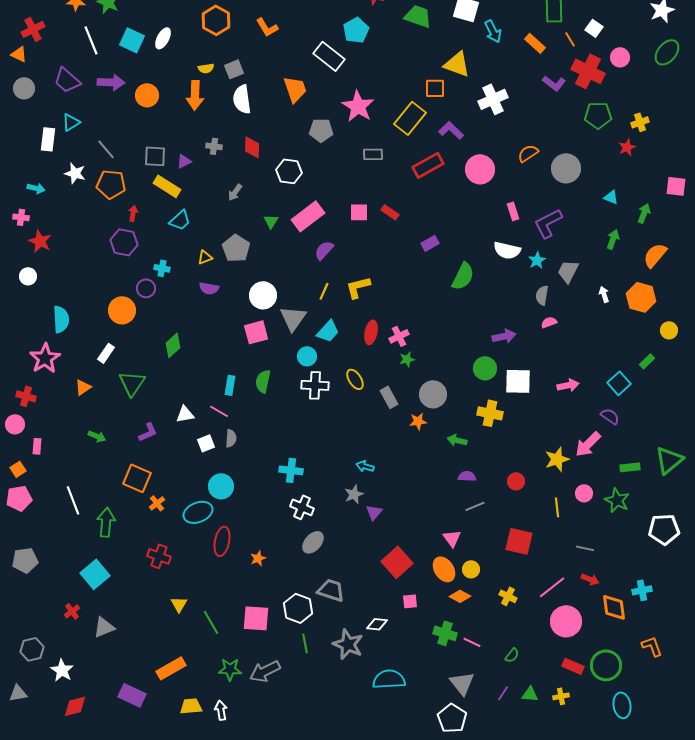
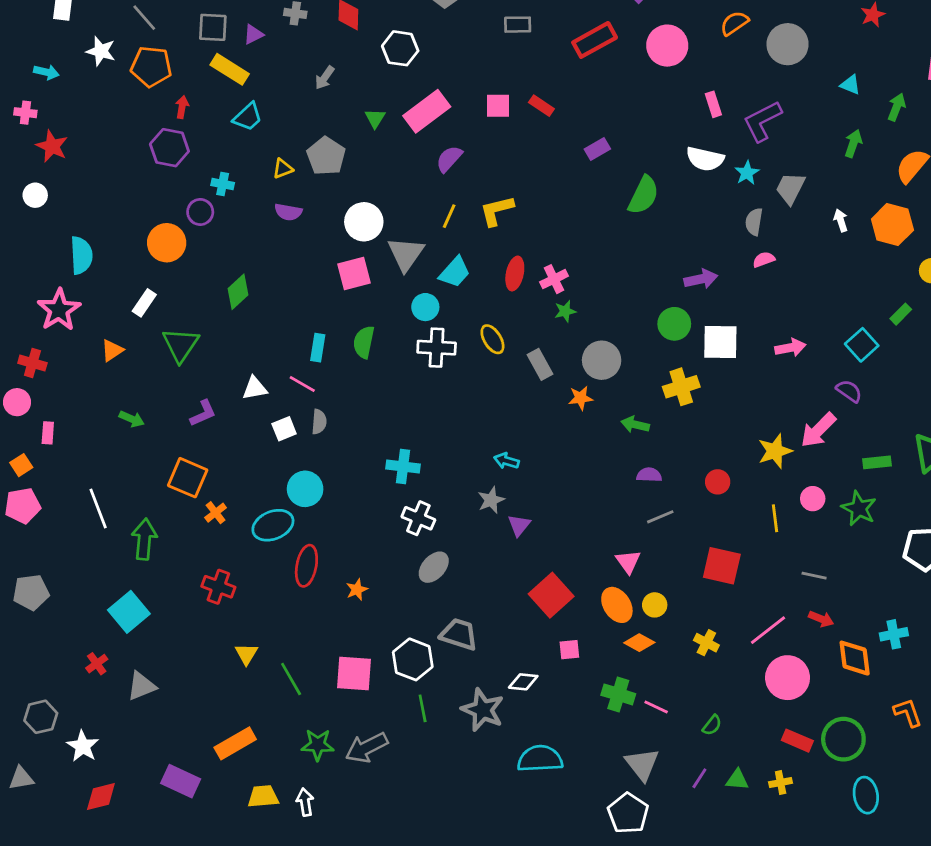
yellow cross: (490, 413) -> (681, 387), turned -30

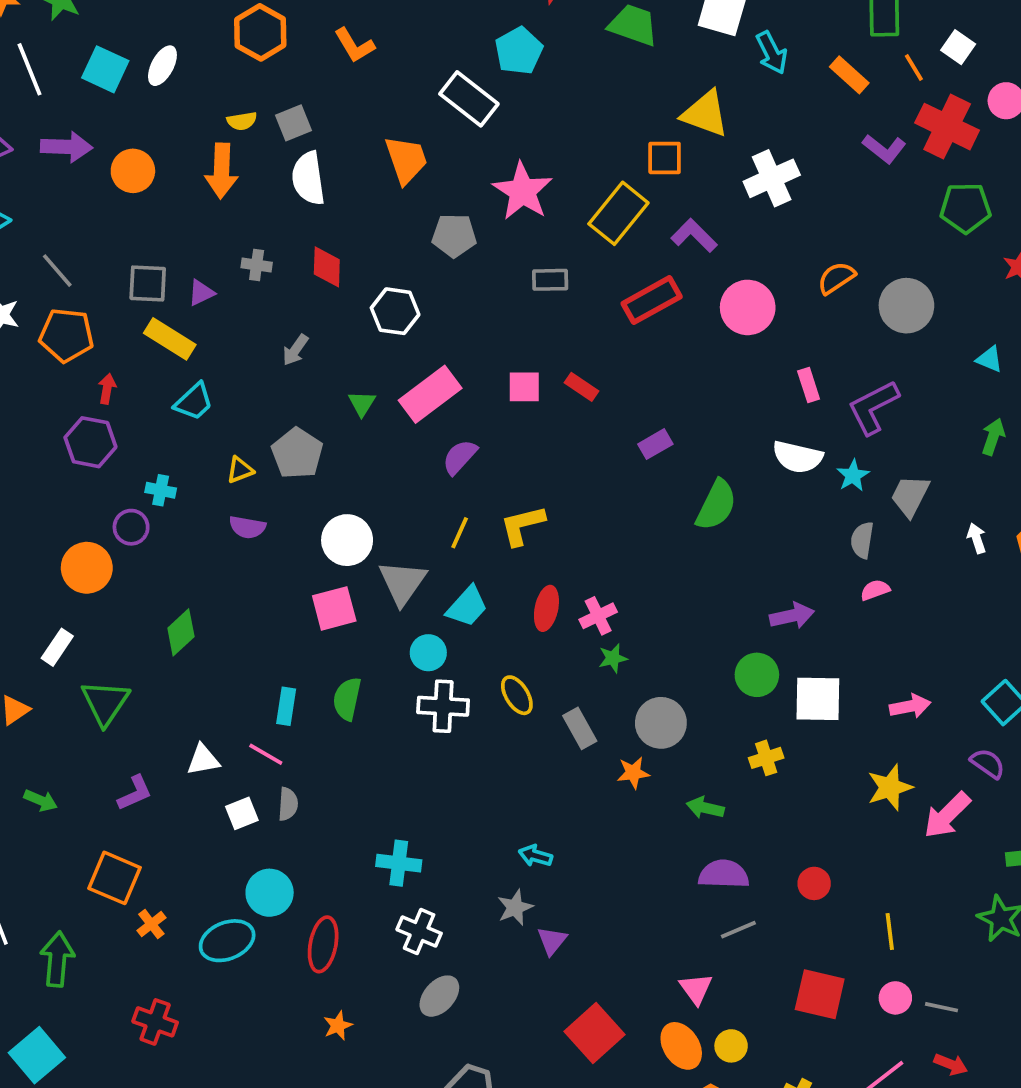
yellow cross: (681, 387) -> (766, 758), size x0.7
yellow star: (775, 451) -> (890, 787), moved
purple semicircle: (649, 475) -> (724, 874), size x1.5
pink circle: (813, 499) -> (895, 998), moved
red ellipse: (306, 566) -> (323, 944), moved

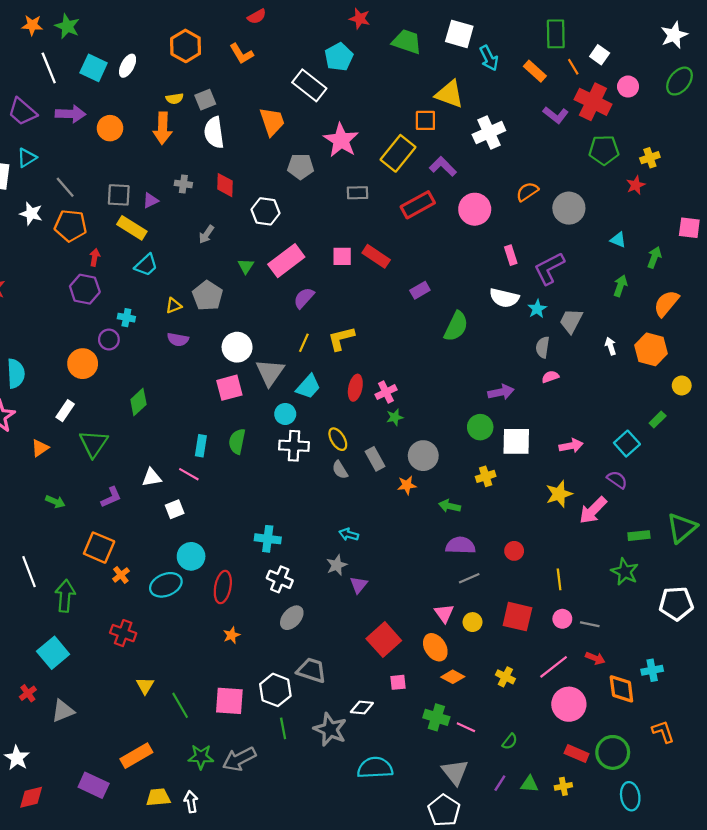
red rectangle: (582, 387) -> (376, 256), size x1.4
gray semicircle: (288, 804) -> (340, 470), moved, turned 144
yellow circle: (731, 1046) -> (473, 622), moved

